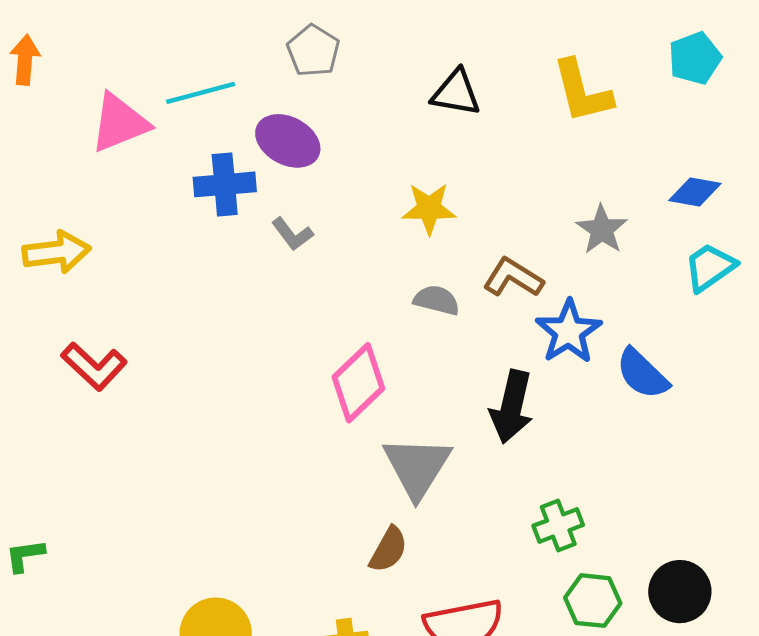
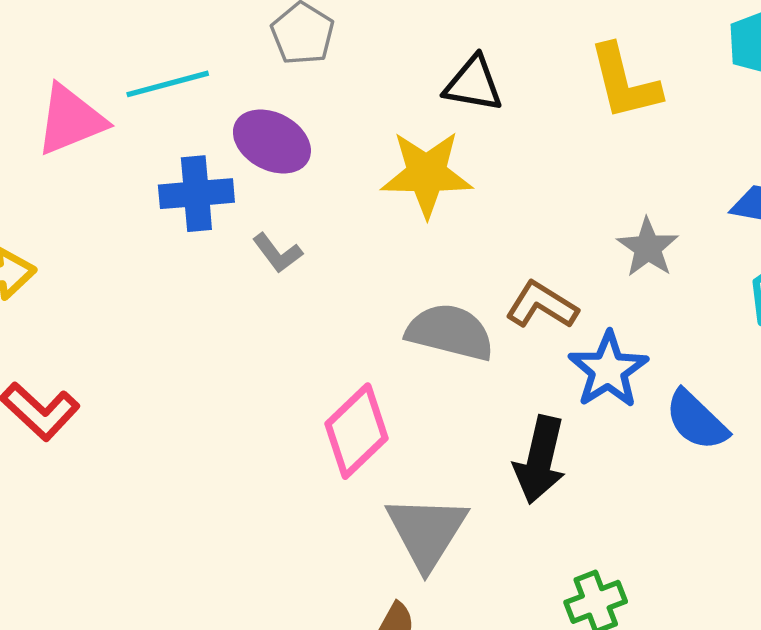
yellow star: (429, 209) -> (427, 174), moved, size x1.4
gray semicircle: (437, 300) -> (450, 332), size x1.6

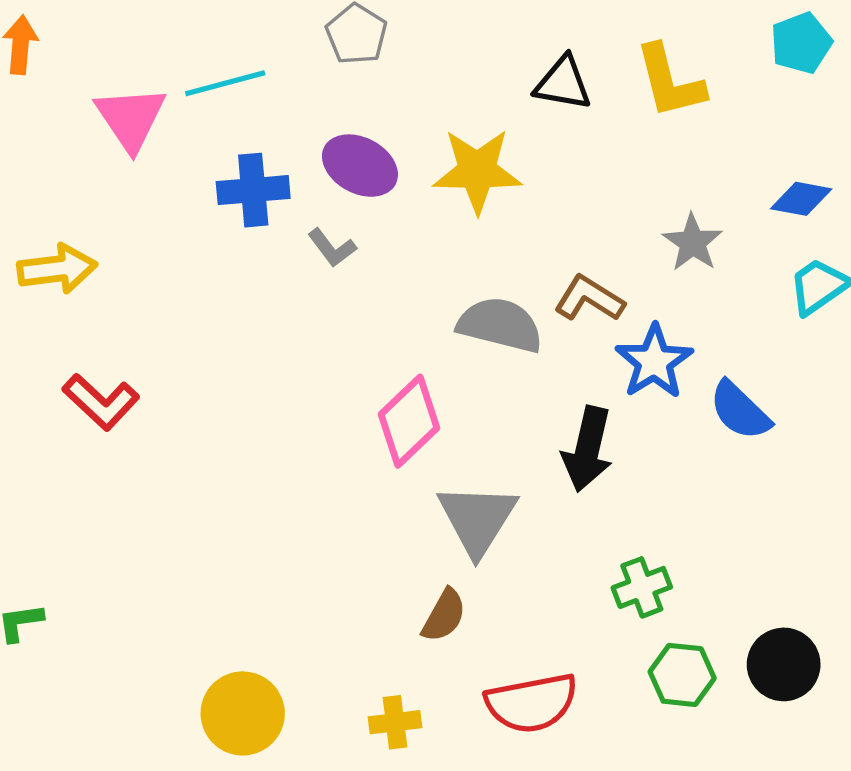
black triangle: (473, 84) -> (563, 83), moved
pink triangle: (71, 120) -> (131, 118), turned -42
purple ellipse: (272, 141) -> (360, 166), moved

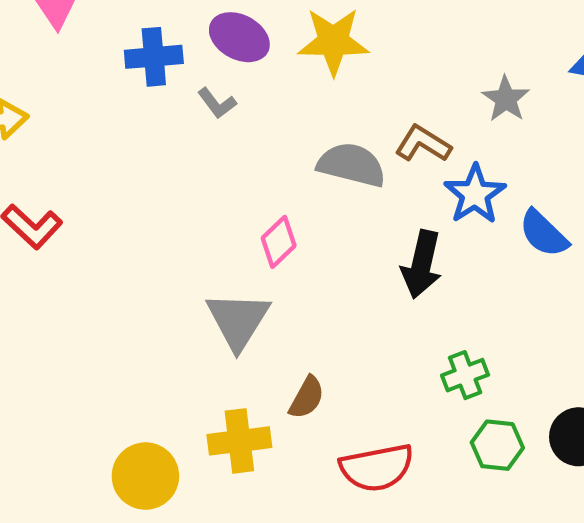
pink diamond: (409, 421) -> (279, 242), size x0.7
gray triangle: (477, 519) -> (238, 320), moved
yellow cross: (395, 722) -> (239, 441), moved, size x1.5

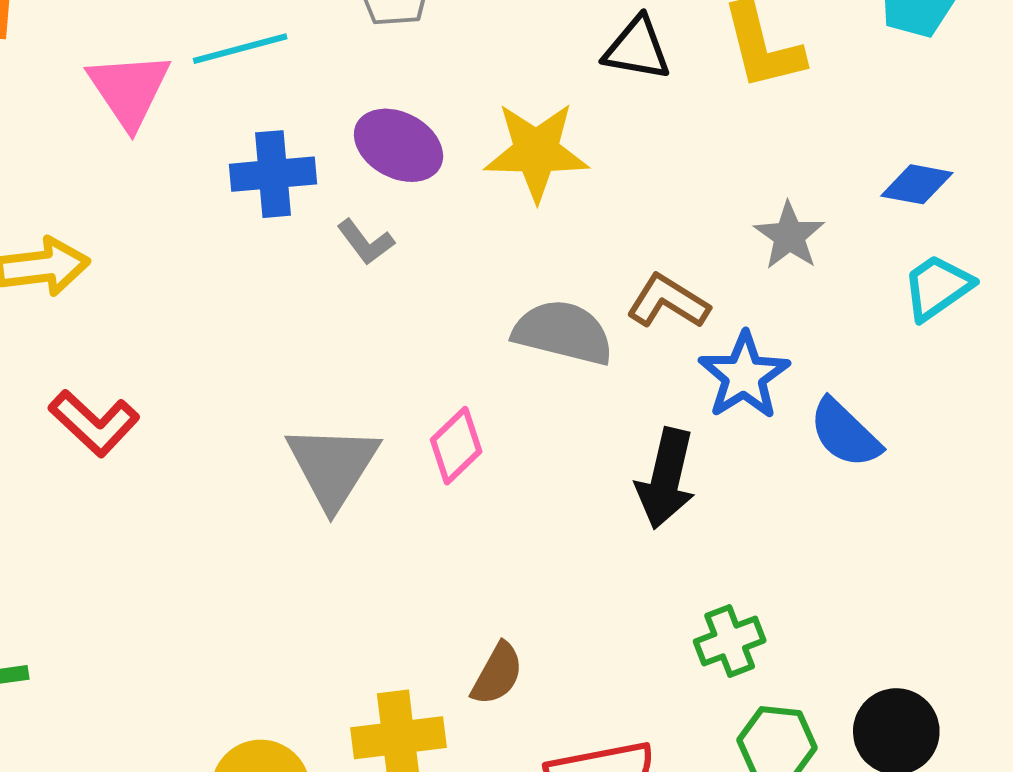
gray triangle: (238, 320) -> (333, 466), moved

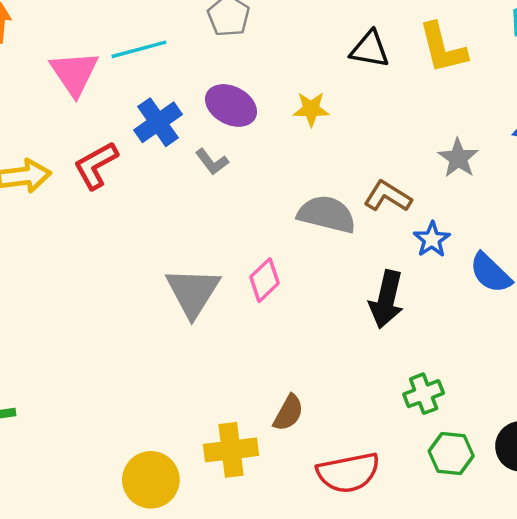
yellow star: (536, 151) -> (311, 109), size x0.6
blue cross: (273, 174) -> (158, 122), turned -30
blue star: (744, 376) -> (432, 239), size x0.7
red L-shape: (94, 423) -> (96, 165), moved, turned 108

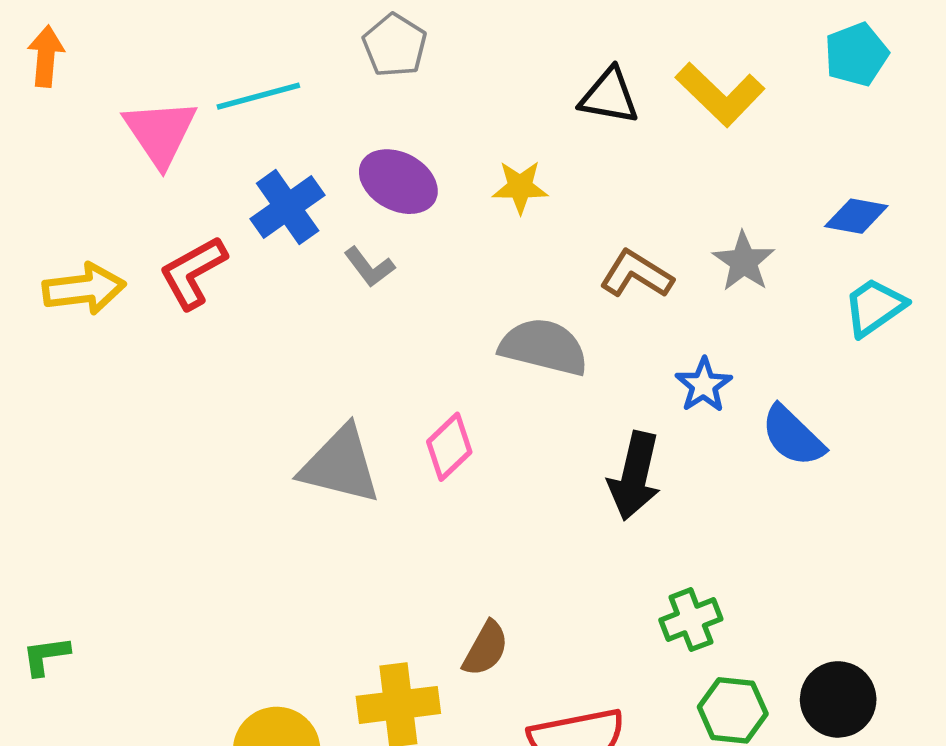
yellow L-shape: (443, 48) -> (720, 94), turned -32
brown L-shape: (388, 196) -> (636, 274), moved
gray triangle: (193, 292) -> (340, 465), turned -48

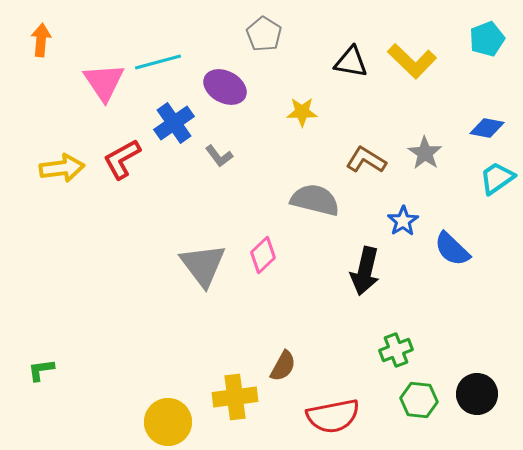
gray pentagon: (395, 45) -> (264, 34), moved
purple ellipse: (398, 182) -> (225, 87), moved
gray triangle: (340, 465) -> (203, 265), turned 39

